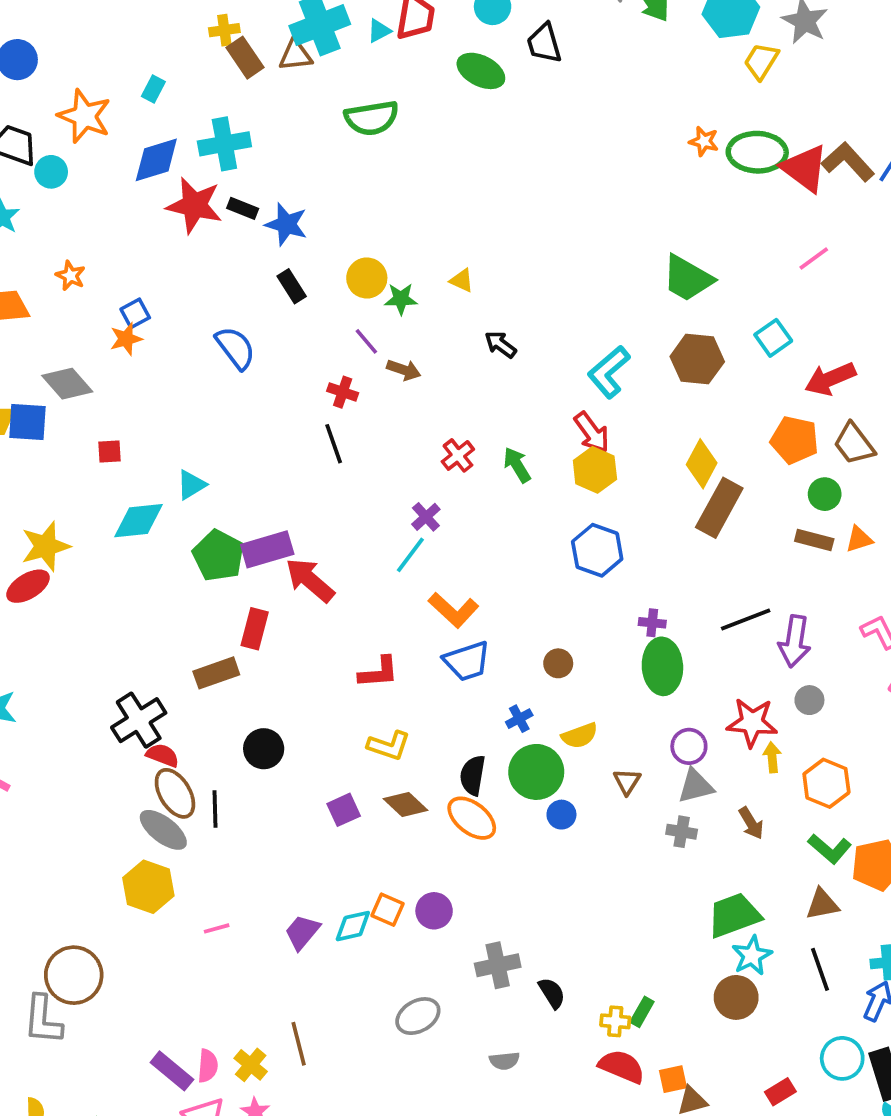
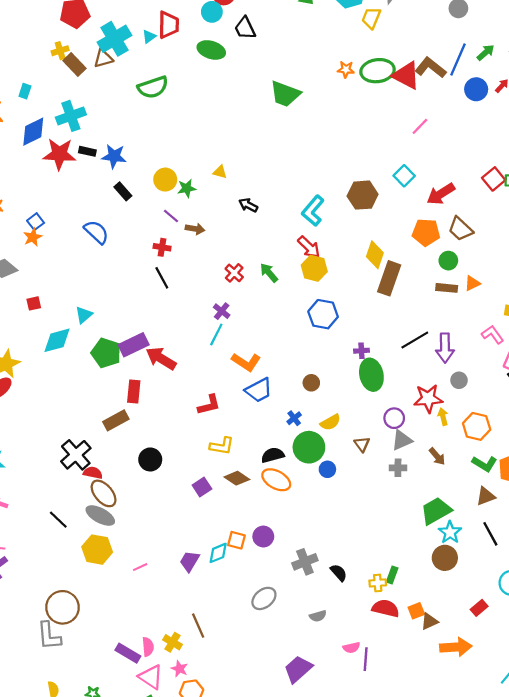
green trapezoid: (688, 278) -> (285, 94), moved
black semicircle: (473, 775) -> (273, 455), turned 75
black line: (215, 809) -> (58, 520), moved, turned -36

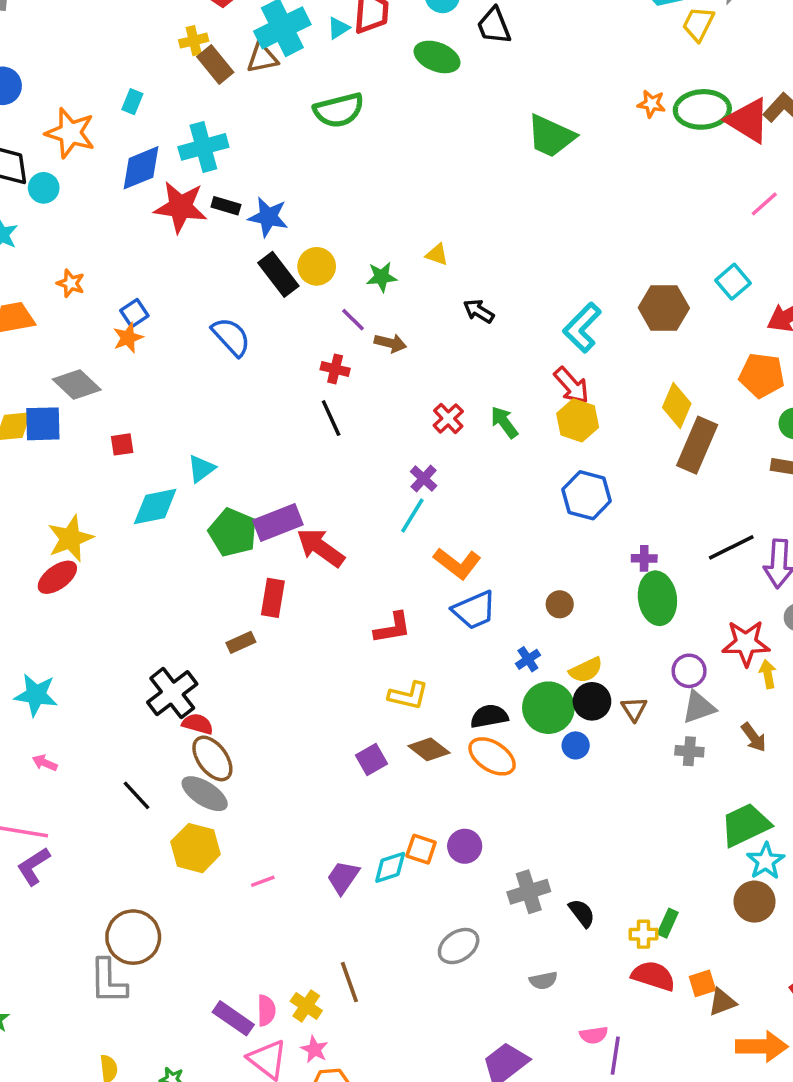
yellow circle: (165, 180) -> (317, 266), moved
black rectangle: (123, 191) -> (278, 274), size x1.4
brown rectangle: (116, 420) -> (241, 642), size x0.7
black circle: (150, 459) -> (592, 701), moved

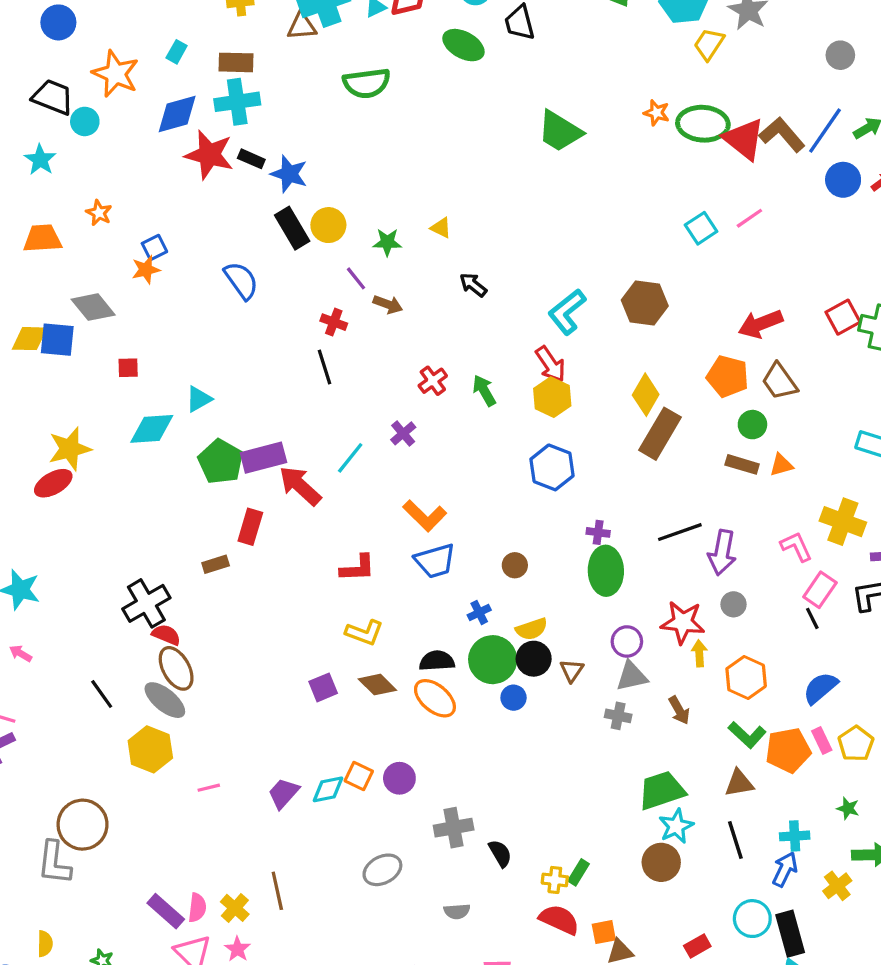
brown rectangle: (215, 65) -> (236, 62), moved, turned -56
cyan square: (733, 282) -> (701, 228), moved
cyan line: (412, 516) -> (350, 458), moved

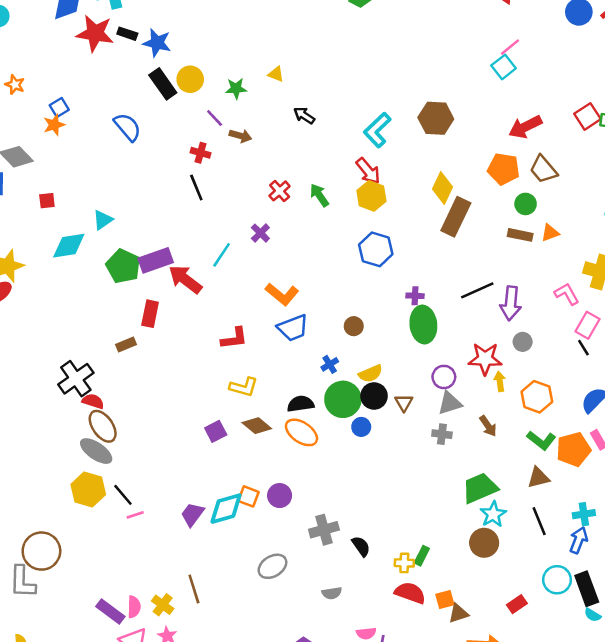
cyan square: (701, 228) -> (504, 67), moved
black line: (102, 694) -> (123, 495), moved
cyan diamond: (328, 789) -> (226, 509), size x1.4

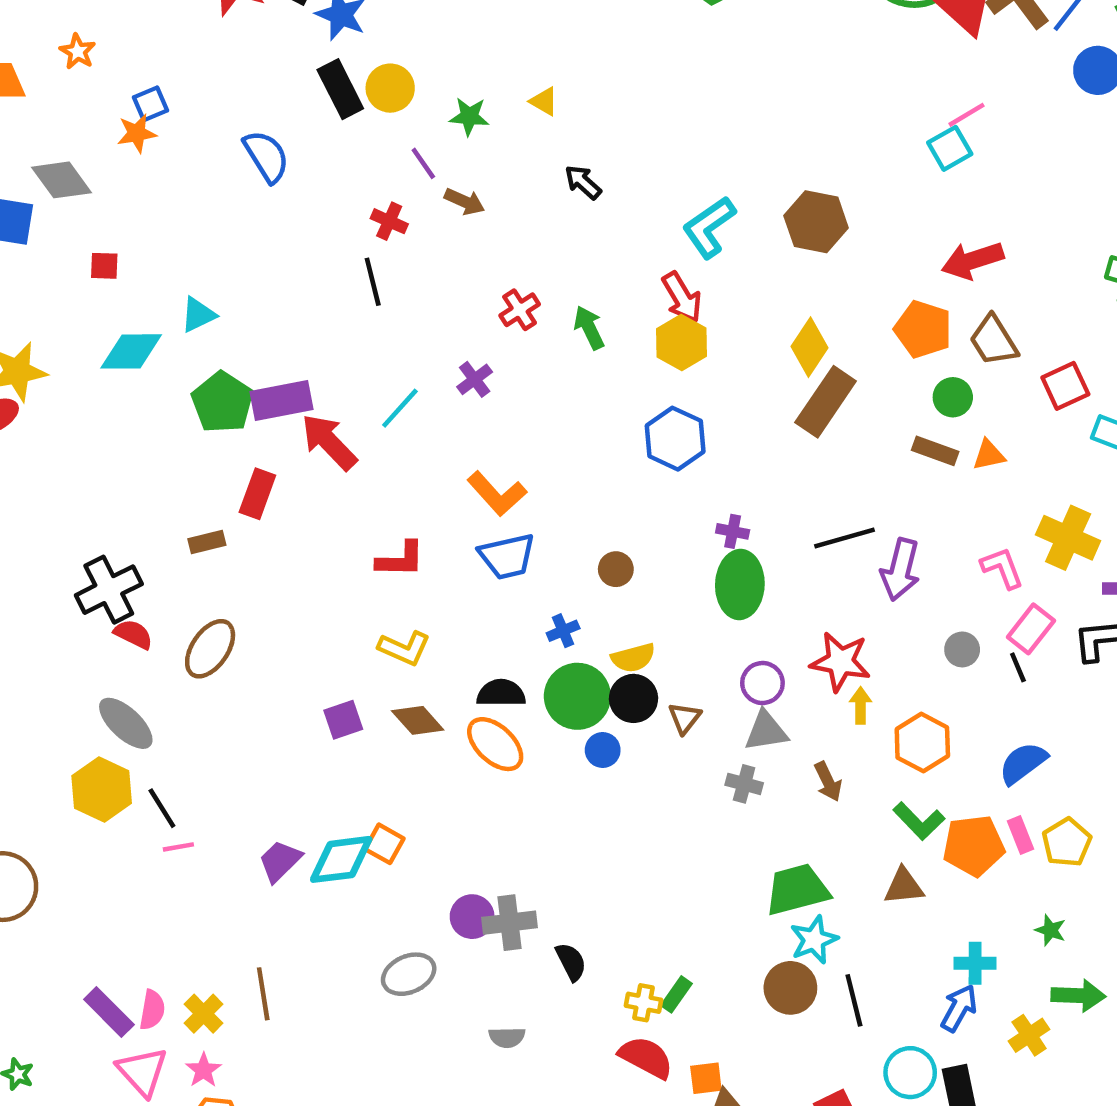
red square: (588, 116) -> (1065, 386), moved
gray circle: (523, 342) -> (962, 649), moved
brown ellipse: (103, 426) -> (210, 649), moved, turned 60
purple circle: (280, 496) -> (472, 917), moved
black line: (539, 521) -> (854, 1000), moved

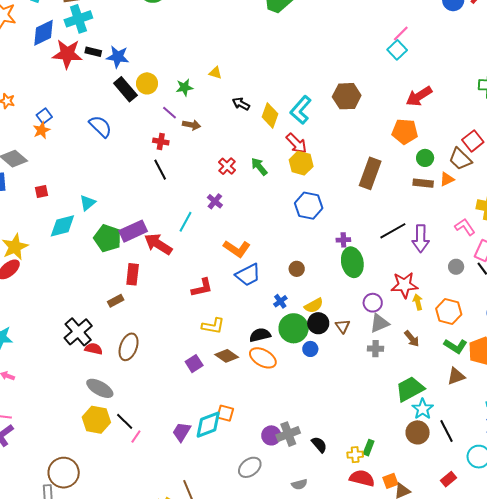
brown trapezoid: (994, 341) -> (460, 159), moved
yellow diamond: (809, 347) -> (270, 115), moved
pink line: (178, 847) -> (136, 437), turned -32

